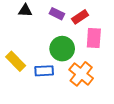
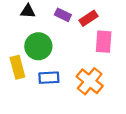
green circle: (62, 49) -> (38, 46), moved
yellow rectangle: (16, 61) -> (17, 67), turned 30

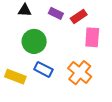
yellow rectangle: (17, 67) -> (15, 77), moved, turned -54
blue rectangle: (49, 78) -> (43, 69), turned 30

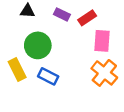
orange cross: (80, 73) -> (104, 73), moved
yellow rectangle: (15, 77) -> (17, 69), moved, turned 42

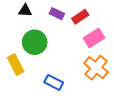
pink rectangle: (102, 41) -> (94, 38), turned 54
blue rectangle: (48, 76) -> (54, 82), moved

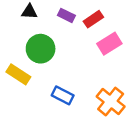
yellow rectangle: (16, 64) -> (18, 74), turned -30
orange cross: (96, 68) -> (111, 102), moved

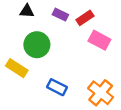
pink rectangle: (109, 44) -> (99, 40), turned 60

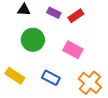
pink rectangle: (99, 40) -> (73, 50), moved
yellow rectangle: (17, 68) -> (15, 76), moved

